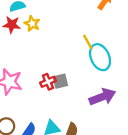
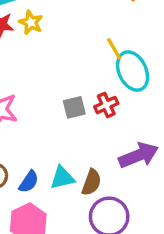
red cross: (48, 82) -> (106, 105), moved
purple arrow: (102, 97) -> (139, 155), moved

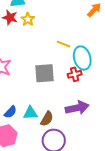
yellow line: (114, 49) -> (64, 44), moved, turned -48
red cross: (106, 105) -> (75, 74), moved
gray square: (74, 107) -> (44, 73), size x1.5

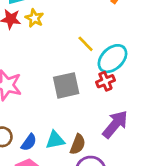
yellow line: (64, 44) -> (86, 44), turned 32
cyan ellipse: (82, 58) -> (112, 59), turned 70
purple arrow: (77, 108) -> (115, 124), turned -30

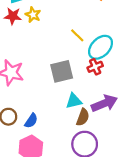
purple arrow: (115, 124) -> (104, 103), turned 30
cyan triangle: (55, 140) -> (74, 101), moved
brown semicircle: (78, 144) -> (83, 117), moved

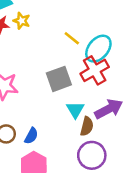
red cross: (95, 67) -> (95, 70), size x1.6
cyan triangle: (74, 101) -> (75, 110), turned -42

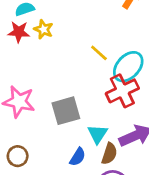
gray square: (59, 79) -> (66, 111), moved
blue semicircle: (31, 136) -> (78, 157), moved

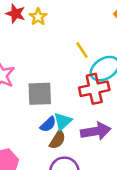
brown semicircle: (109, 154) -> (57, 140), moved
blue semicircle: (78, 157) -> (48, 124), moved

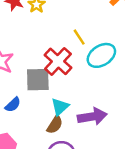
red cross: (94, 89) -> (58, 61), moved, turned -36
blue semicircle: (48, 124) -> (13, 105), moved

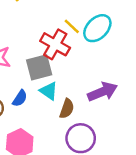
yellow line: (79, 37) -> (72, 26), moved
cyan triangle: (60, 107) -> (49, 91), moved, turned -30

